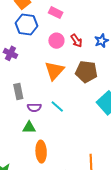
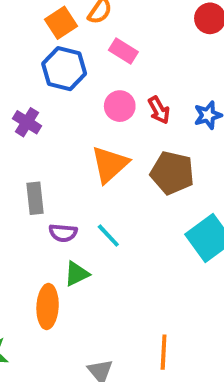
green triangle: (29, 127) -> (77, 274), moved, turned -32
orange ellipse: (41, 152) -> (48, 306), moved

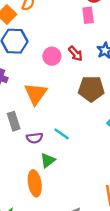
pink rectangle: (123, 51) -> (88, 15), moved, turned 63
orange triangle: (110, 164) -> (36, 94), moved

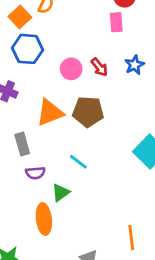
brown pentagon: (91, 89) -> (88, 112), moved
orange triangle: (36, 94) -> (50, 113), turned 30
purple semicircle: (35, 138) -> (35, 173), moved

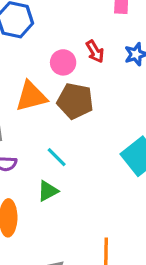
pink circle: (71, 69) -> (63, 62), moved
green triangle: (61, 193) -> (48, 191), moved

